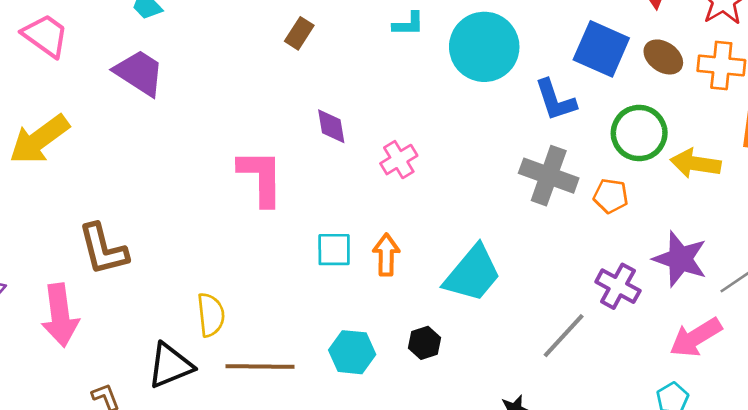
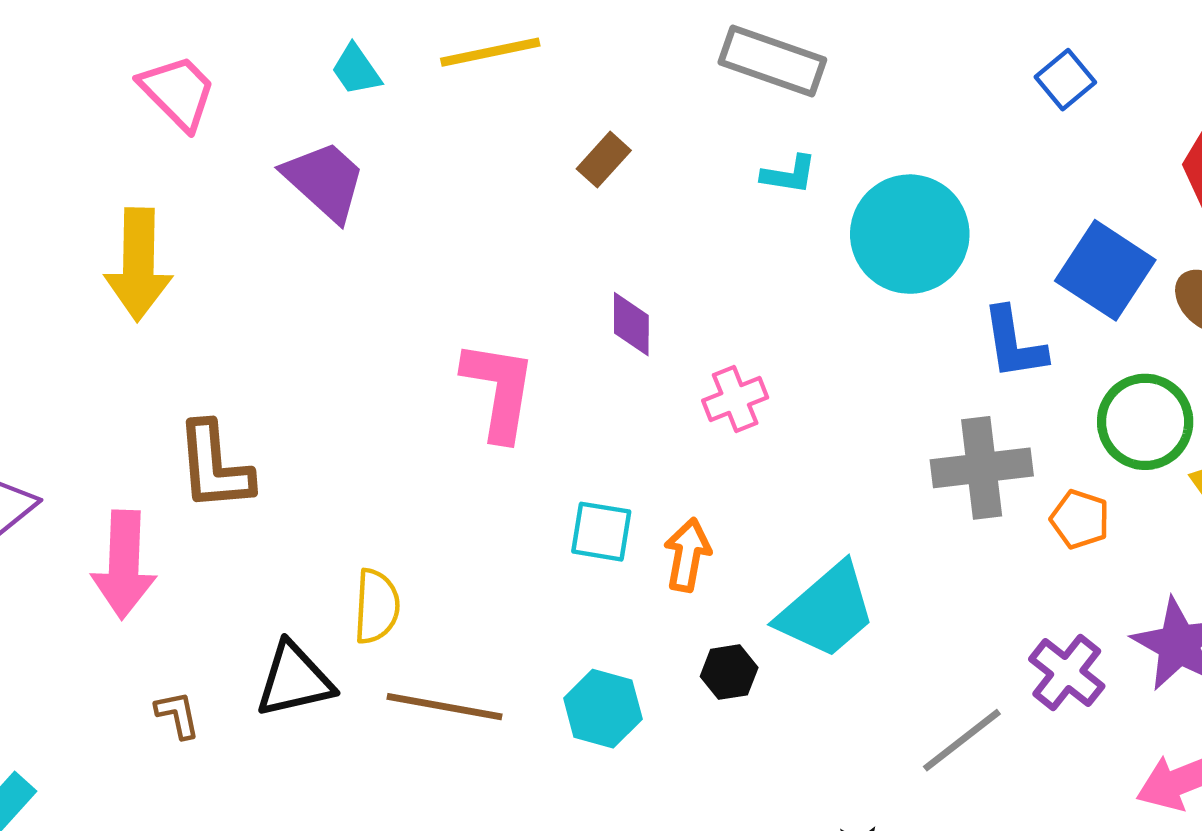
yellow arrow: (39, 139) -> (138, 264), turned -62
gray cross: (549, 176) -> (982, 468), turned -36
black hexagon: (425, 343) -> (729, 672), moved

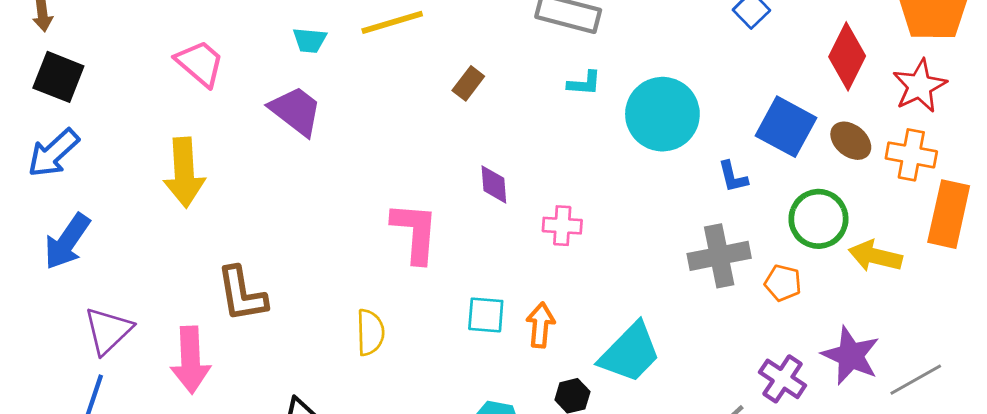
cyan trapezoid: (356, 70) -> (310, 40), turned -45
blue L-shape: (1014, 343) -> (733, 177), size x0.7
pink cross: (735, 399) -> (562, 226), turned 30
yellow semicircle: (377, 606) -> (370, 332), moved

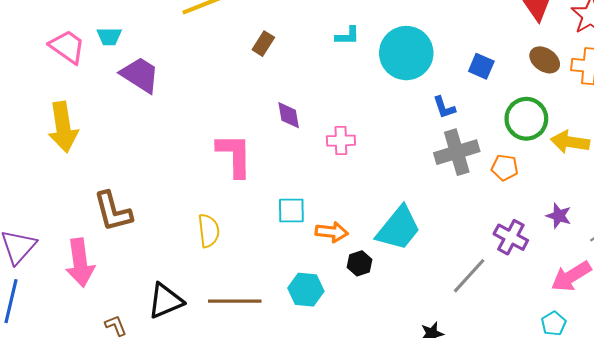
cyan trapezoid: (310, 40) -> (109, 36), moved
blue square: (786, 127) -> (481, 66), moved, size x0.6
blue L-shape: (733, 177) -> (444, 107), moved
orange arrow: (541, 325) -> (332, 232), moved, turned 96
purple star: (851, 356) -> (559, 216), size x0.6

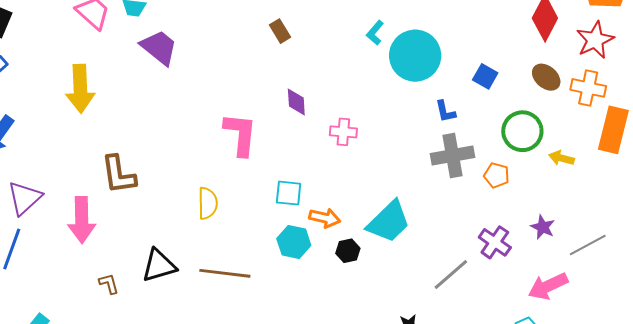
cyan L-shape: (347, 36) -> (375, 33), moved, turned 125
brown rectangle: (263, 44) -> (280, 31), turned -70
yellow arrow: (570, 142) -> (561, 158), size x0.7
cyan hexagon: (306, 290) -> (294, 242), moved

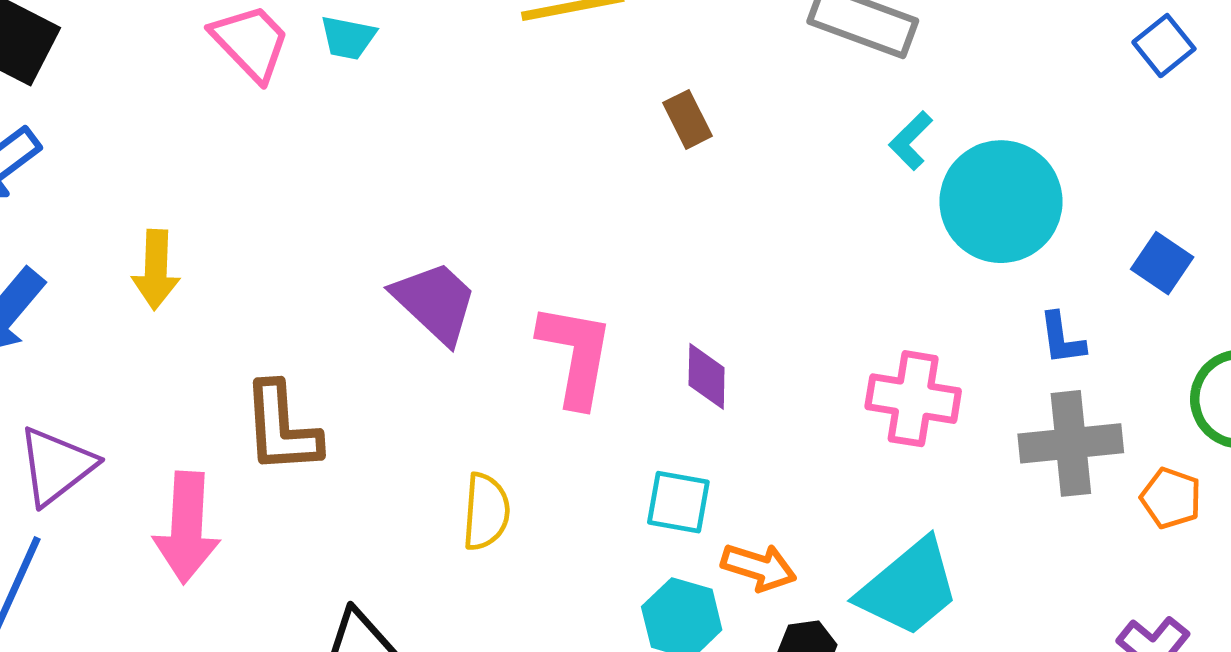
purple trapezoid: (159, 47) -> (435, 302), moved
yellow arrow: (80, 89) -> (156, 270), moved, size x0.7
purple diamond: (296, 102) -> (707, 376), moved
pink cross: (343, 132) -> (913, 399), moved, size x1.4

